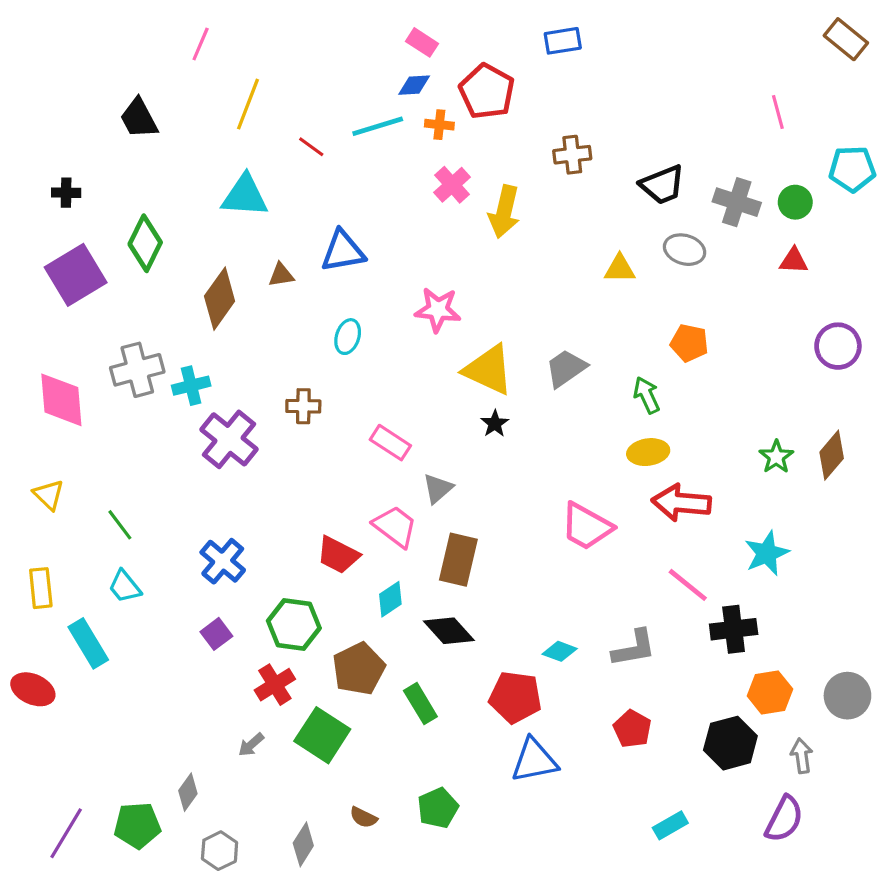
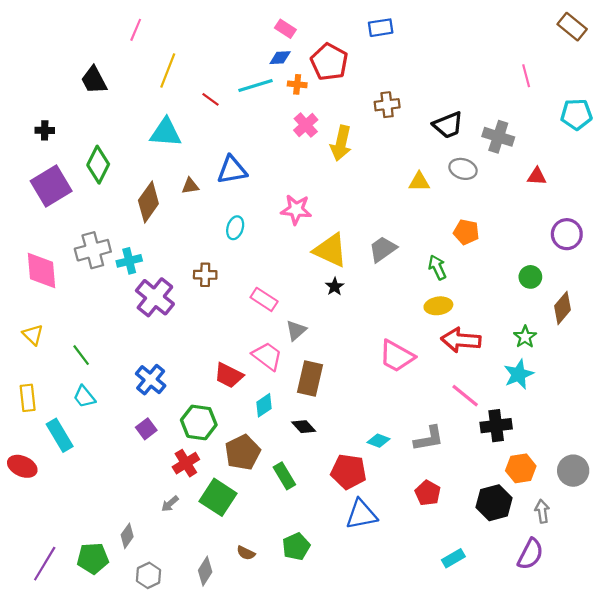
green circle: (795, 202) -> (530, 277), moved
green star: (776, 457) -> (525, 337), moved
black diamond: (449, 631) -> (304, 427), size x0.7

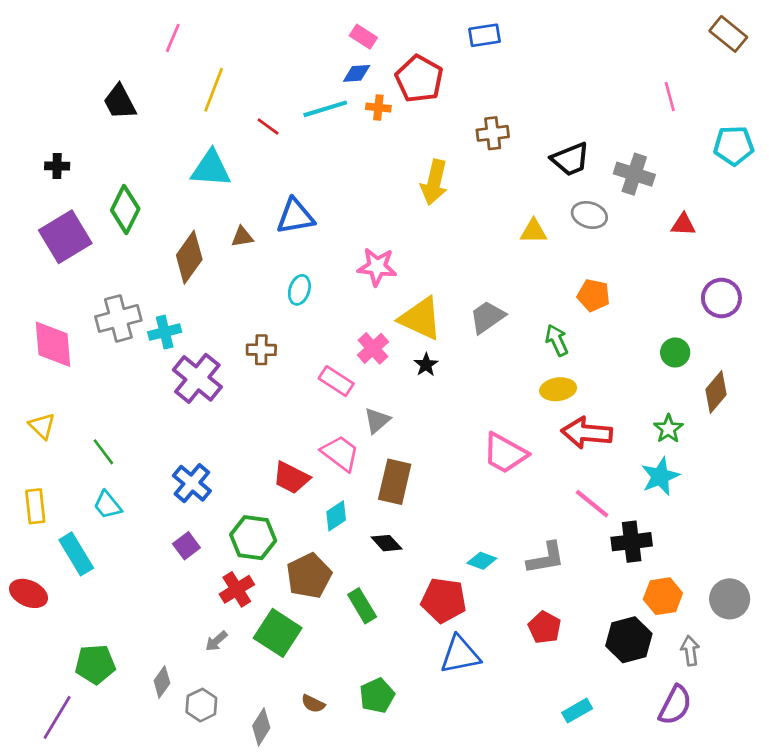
pink cross: (306, 125) -> (373, 348), moved
green pentagon: (93, 558) -> (95, 664), moved
gray hexagon: (148, 575) -> (201, 705), moved

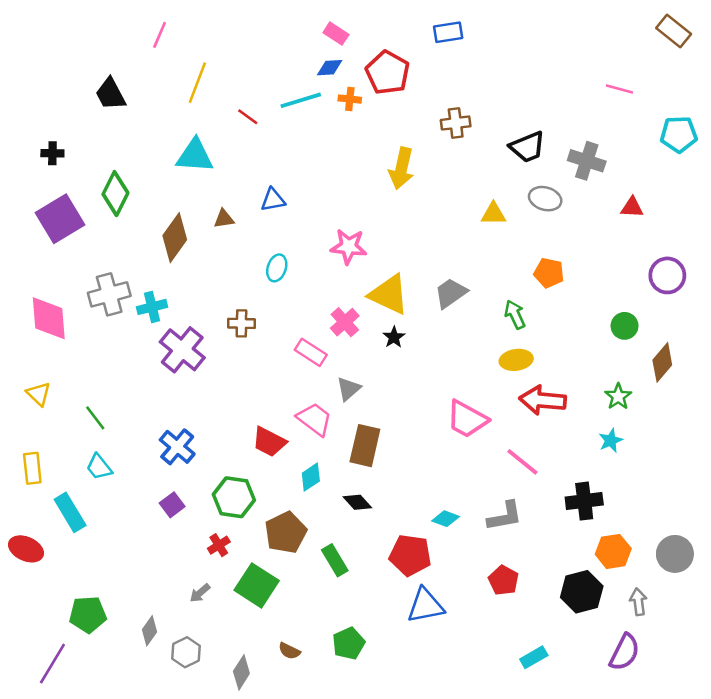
pink line: (670, 97) -> (619, 89), turned -60
blue triangle: (295, 216) -> (273, 200), size x0.7
cyan star: (660, 476) -> (611, 441), size x0.7
pink line: (592, 504) -> (522, 462), moved
red cross: (237, 589) -> (219, 545), size x0.7

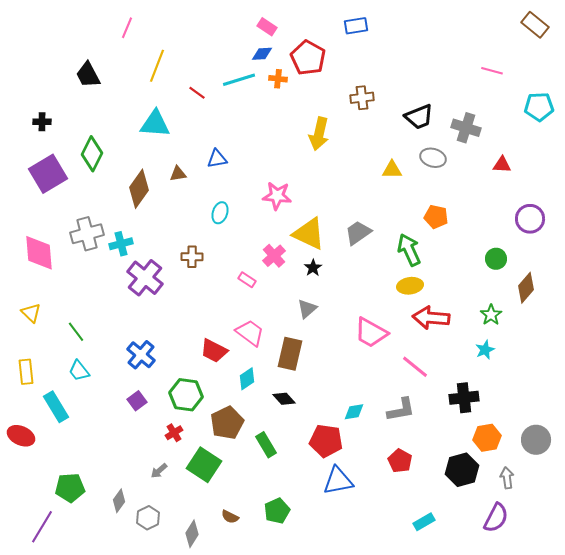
green arrow: (515, 315) -> (409, 250), size x1.4
pink rectangle: (311, 352) -> (247, 280), size x0.7
gray triangle: (349, 389) -> (307, 309), moved
cyan diamond: (446, 519) -> (354, 412), turned -30

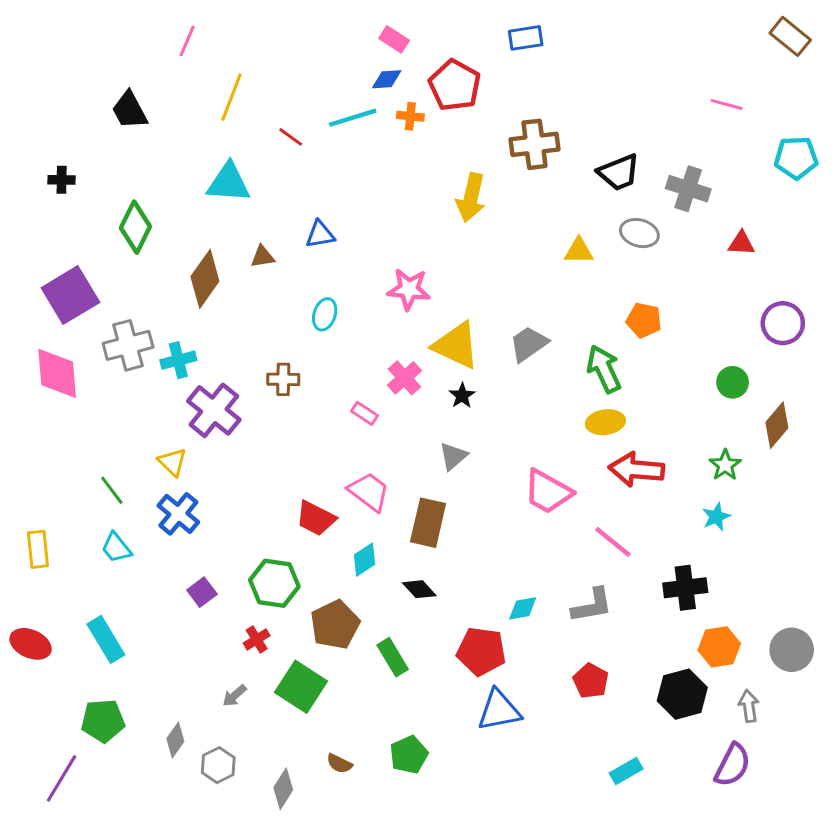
brown cross: (362, 98) -> (534, 144), size x1.4
purple square: (48, 174) -> (70, 295), moved
yellow triangle: (31, 313) -> (172, 462), moved
blue cross: (141, 355) -> (178, 514), moved
cyan rectangle: (56, 407) -> (106, 639), moved

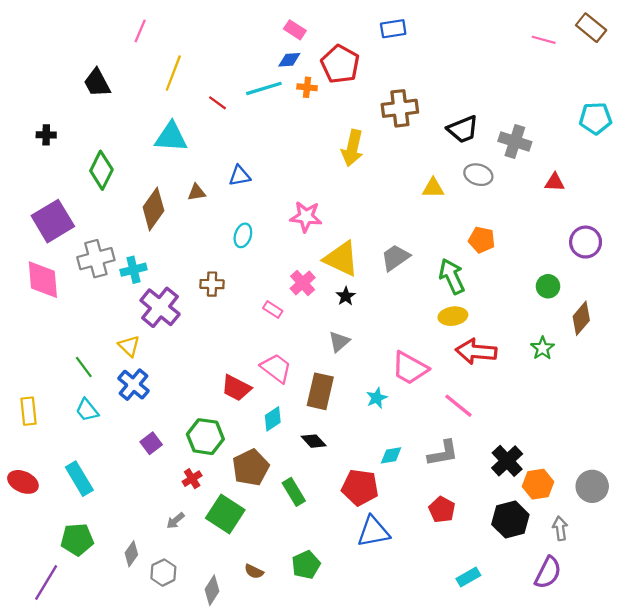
pink line: (727, 104) -> (544, 40), moved
cyan star: (716, 517) -> (377, 398), moved
black cross: (685, 588) -> (507, 461), moved, turned -36

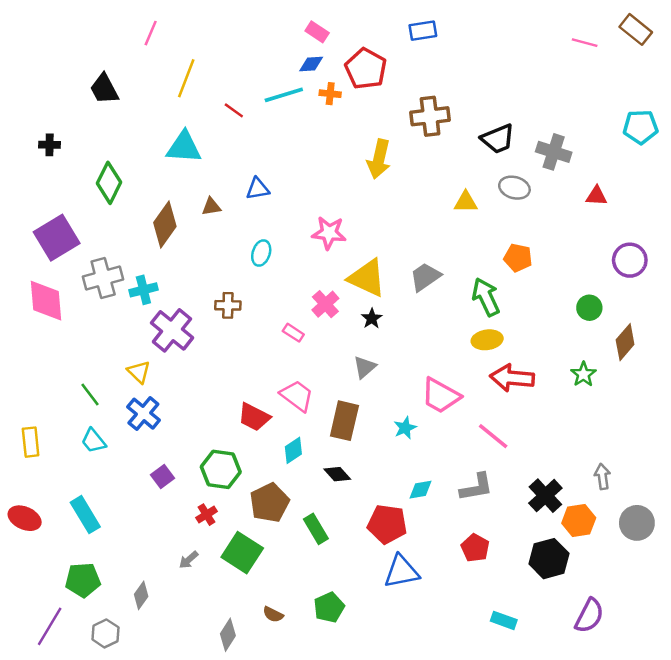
gray arrow: (560, 528) -> (602, 477), moved
gray hexagon: (163, 573) -> (105, 633), moved
cyan rectangle: (468, 577) -> (504, 620), turned 50

